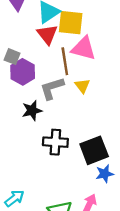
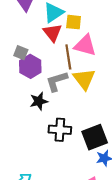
yellow square: (71, 23) -> (74, 22), size x0.7
yellow triangle: (82, 86) -> (84, 79), size x1.6

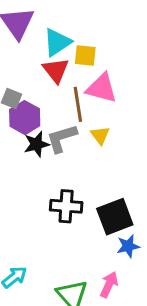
yellow triangle: (84, 79) -> (100, 135), size x0.6
black star: (39, 101) -> (37, 144), moved

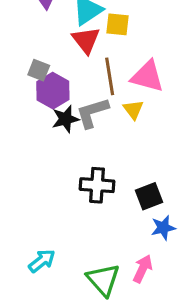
pink triangle: (102, 88) -> (147, 76), moved
black square: (115, 217) -> (149, 196), size x0.7

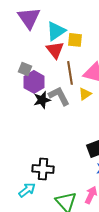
yellow triangle: (133, 110) -> (85, 94), turned 32
gray L-shape: (92, 113) -> (59, 96), turned 80
black cross: (97, 185) -> (43, 169), moved

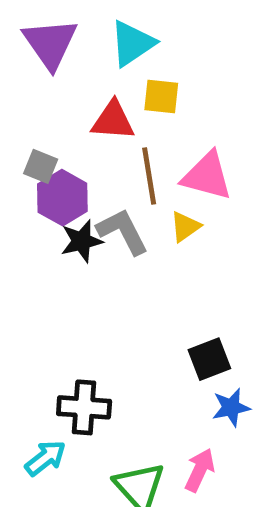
cyan triangle: (56, 31) -> (132, 43), moved
red triangle: (55, 50) -> (113, 121), turned -48

